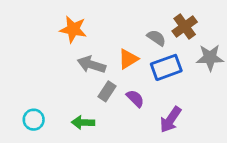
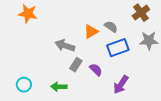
brown cross: (185, 27) -> (141, 13), moved
orange star: (73, 29) -> (28, 14), moved
orange triangle: (128, 59) -> (91, 32), moved

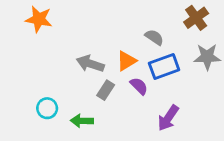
orange triangle: (91, 32) -> (126, 61), moved
purple semicircle: (96, 70) -> (139, 86), moved
cyan circle: (24, 85) -> (47, 108), moved

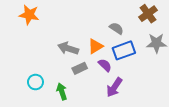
gray rectangle: (106, 90) -> (80, 68), turned 32
purple arrow: (168, 118) -> (114, 87), moved
green arrow: (82, 121) -> (62, 91), turned 70

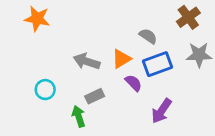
gray rectangle: (80, 68) -> (95, 96), moved
cyan circle: (35, 82) -> (45, 90), moved
purple arrow: (114, 87) -> (162, 111), moved

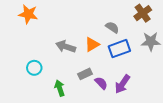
purple semicircle: (133, 83) -> (101, 83), moved
gray rectangle: (95, 96) -> (85, 74), moved

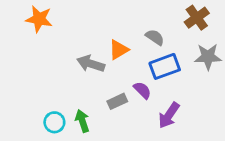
orange triangle: (92, 45) -> (119, 50), moved
cyan circle: (34, 68) -> (54, 122), moved
purple semicircle: (101, 83) -> (142, 90), moved

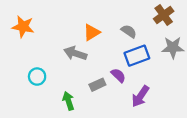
orange star: (39, 19) -> (23, 27), moved
orange triangle: (119, 50) -> (92, 32), moved
cyan circle: (54, 122) -> (37, 77), moved

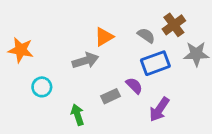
brown cross: (164, 15) -> (174, 25), moved
orange star: (23, 27) -> (21, 50), moved
gray arrow: (75, 53) -> (85, 61), turned 145

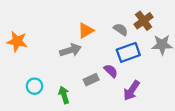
cyan circle: (42, 87) -> (34, 86), moved

